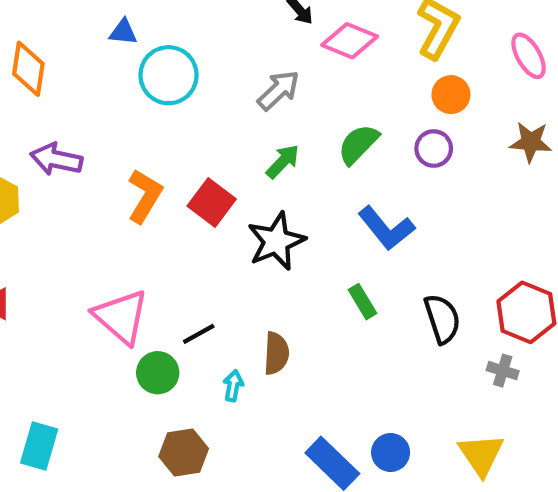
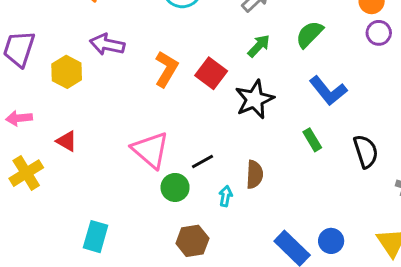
purple circle: (434, 149) -> (379, 33), moved

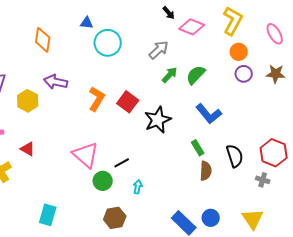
green arrow: (259, 46) -> (170, 75), moved
brown semicircle: (255, 174) -> (206, 171), moved

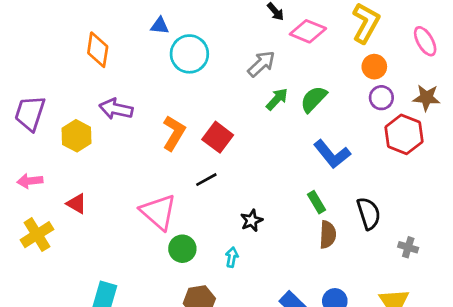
black star: (158, 120) -> (252, 220), moved, size x0.6
red hexagon: (274, 153) -> (404, 134), moved
black line: (122, 163) -> (206, 180), moved

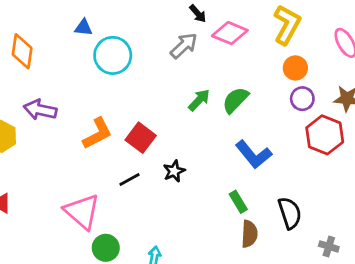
gray arrow: (261, 64) -> (184, 46), moved
orange L-shape: (174, 133) -> (97, 133), turned 32
black star: (252, 220) -> (174, 171), moved

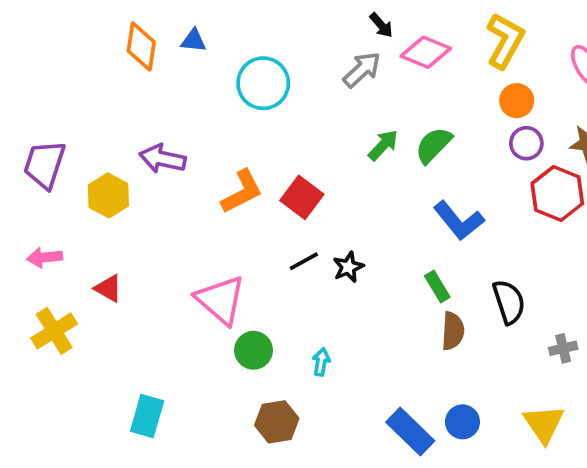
blue triangle: (83, 28) -> (194, 41), moved
orange diamond: (22, 51) -> (141, 46), moved
black star: (174, 171) -> (348, 267), moved
black line: (129, 180) -> (304, 261), moved
gray cross: (329, 246) -> (563, 348), turned -30

